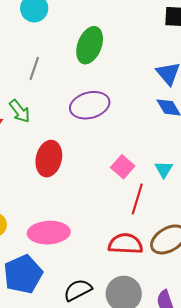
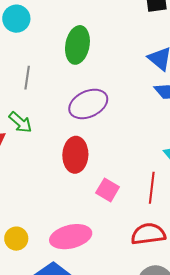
red ellipse: (49, 159) -> (75, 155), moved
pink square: (123, 167) -> (108, 190), moved

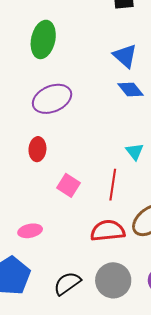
red ellipse: (75, 155) -> (37, 149), size x0.7
pink ellipse: (71, 237) -> (30, 231), size x0.6

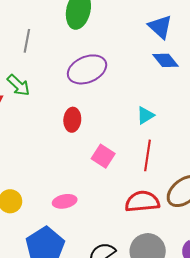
cyan triangle: (135, 151) -> (145, 115), moved, turned 36

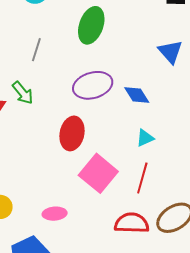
blue diamond: (166, 60) -> (137, 95), moved
red ellipse: (72, 120) -> (72, 133), size x1.4
pink square: (103, 156) -> (98, 173), size x1.6

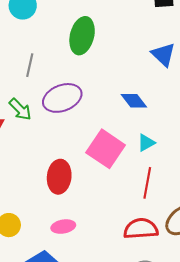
purple ellipse: (93, 85) -> (62, 98), moved
red ellipse: (72, 133) -> (59, 177), moved
pink square: (98, 173) -> (106, 149), moved

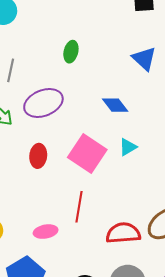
green ellipse: (82, 36) -> (71, 52), moved, size x0.6
red ellipse: (59, 177) -> (38, 156), moved, size x0.7
red line: (147, 183) -> (79, 207), moved

